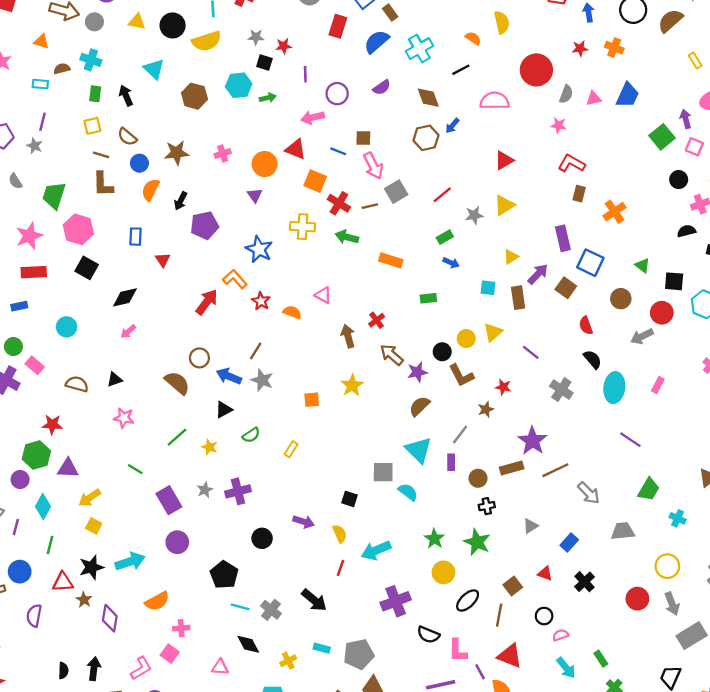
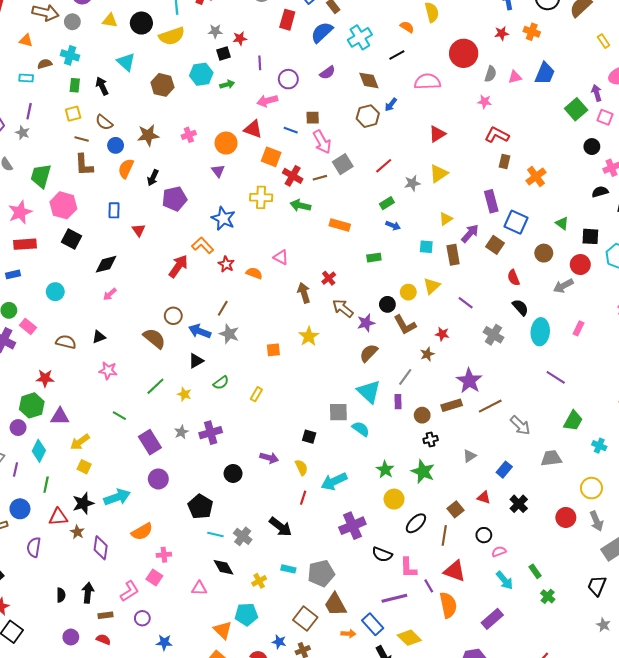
black square: (264, 62) -> (223, 53), turned -32

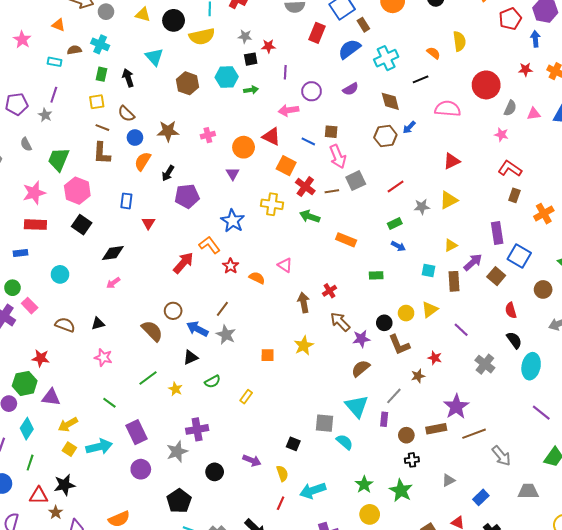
gray star: (181, 432) -> (177, 452), moved, size x1.5
cyan arrow: (117, 497) -> (99, 447), moved

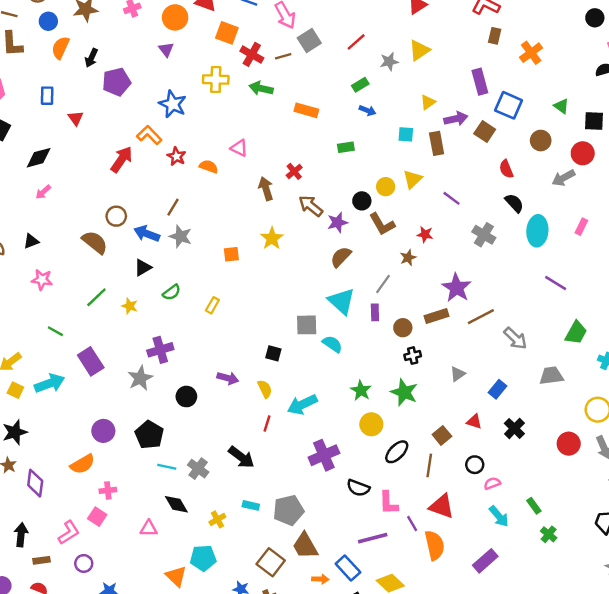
purple arrow: (473, 262) -> (456, 119), turned 36
purple circle: (141, 469) -> (103, 431), moved

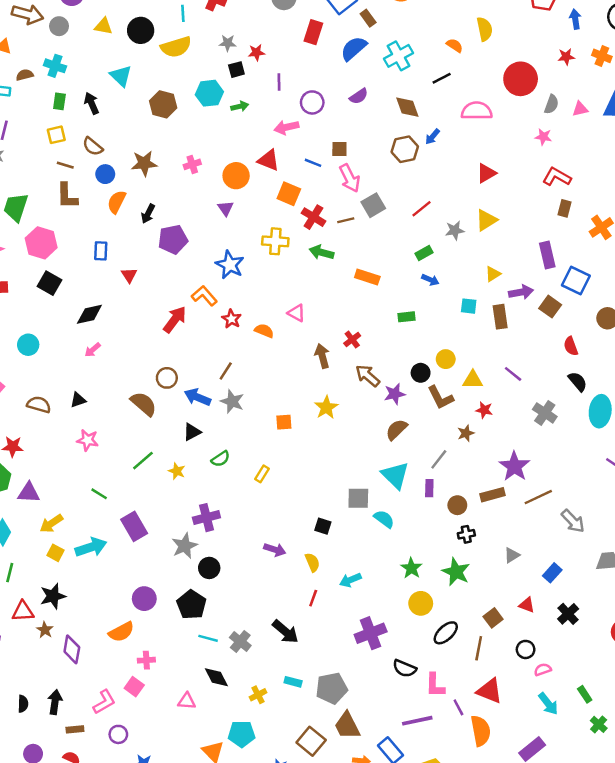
yellow triangle: (412, 179) -> (473, 380), moved, turned 42
black circle: (186, 397) -> (209, 568), moved
cyan arrow: (302, 405) -> (350, 580), size x0.7

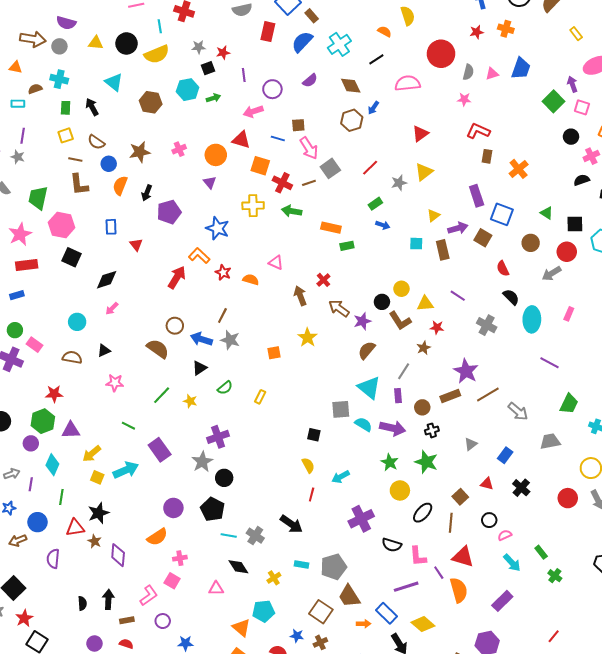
green rectangle: (406, 317) -> (347, 246), moved
cyan circle: (28, 345) -> (77, 322), moved
purple arrow: (275, 550) -> (393, 428), moved, size x1.4

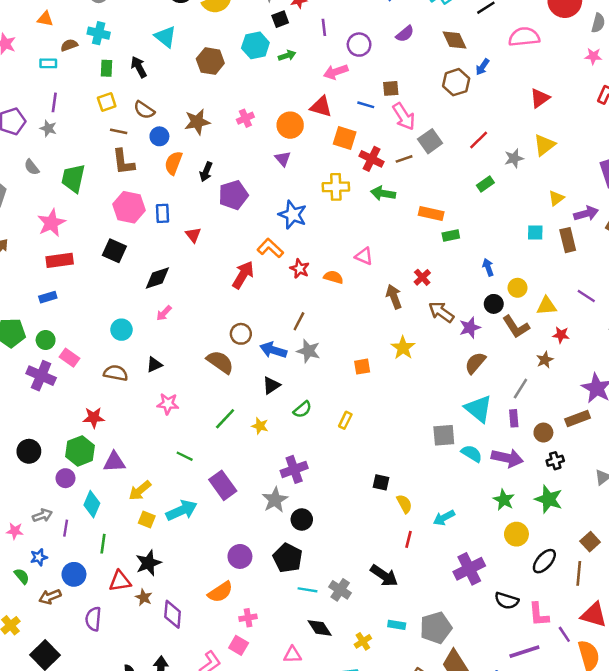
pink hexagon: (62, 225) -> (129, 207), moved
blue arrow: (383, 225) -> (488, 267), moved, turned -128
black square: (314, 435) -> (381, 482), moved

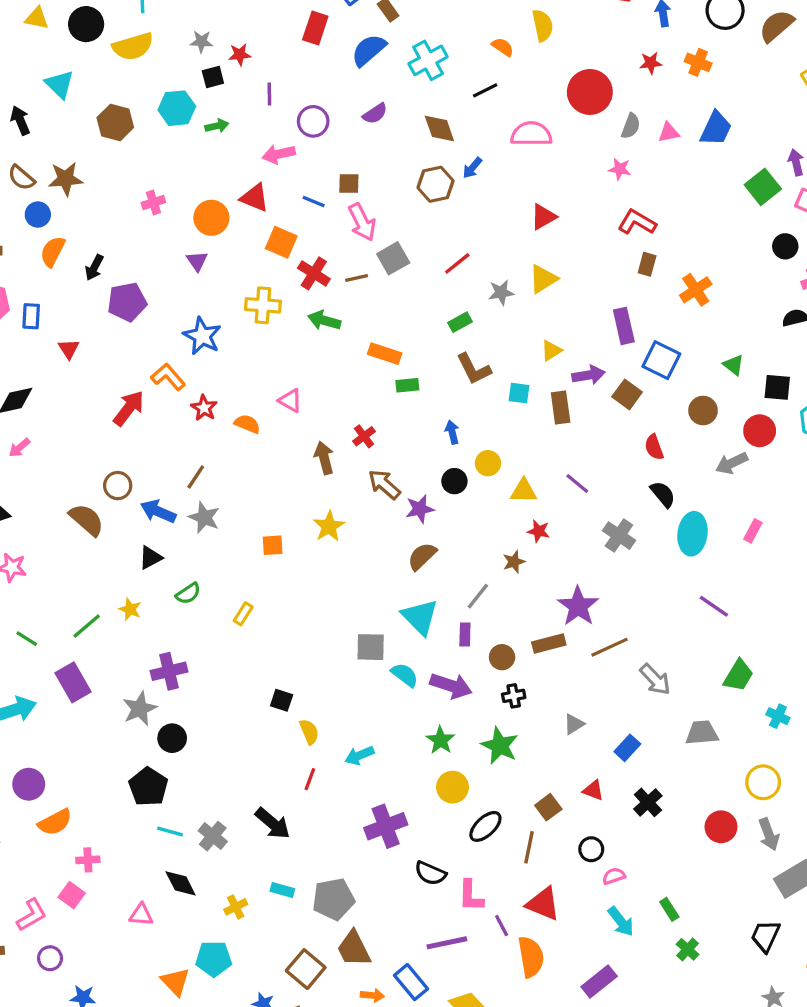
brown star: (197, 122) -> (66, 179), moved
brown L-shape: (516, 327) -> (474, 369), moved
green line: (225, 419) -> (87, 626), moved
purple circle: (240, 556) -> (29, 784), moved

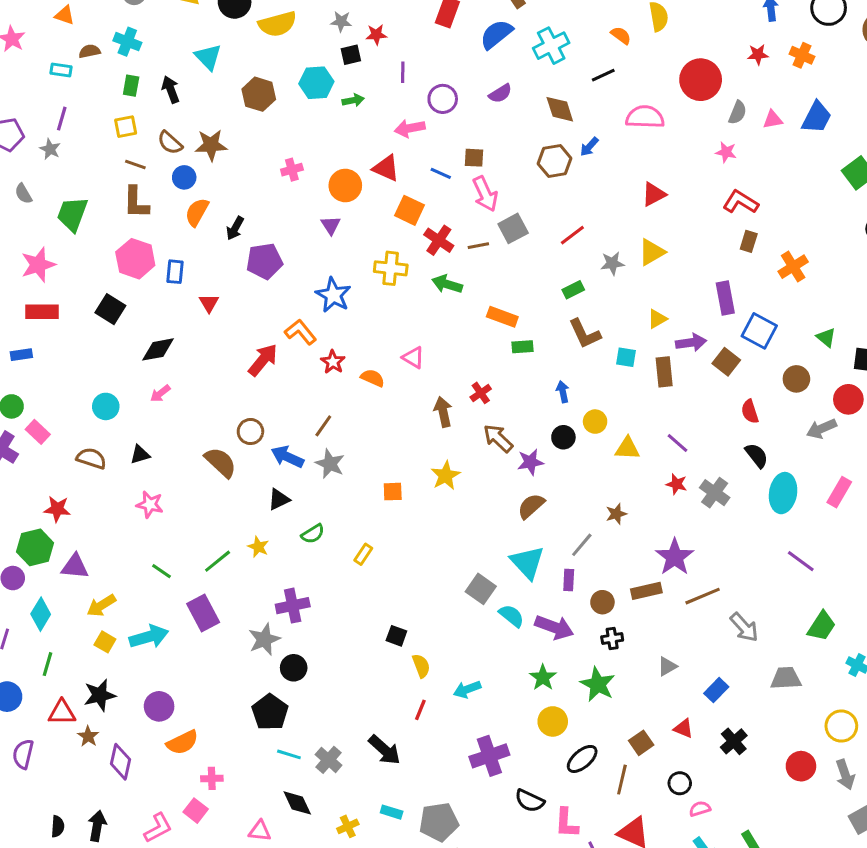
red star: (539, 531) -> (677, 484), moved
pink rectangle: (753, 531) -> (839, 492), size x1.4
gray square: (371, 647) -> (481, 589), turned 32

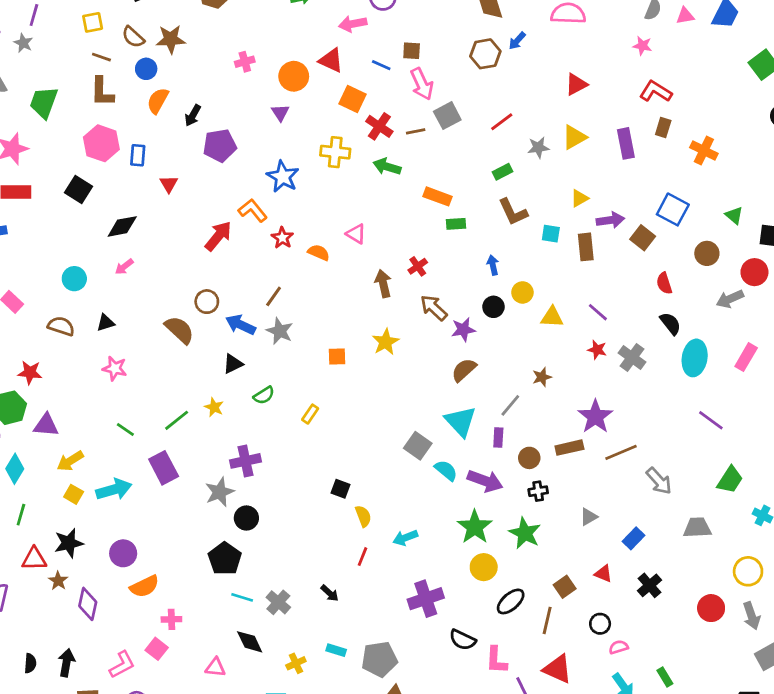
orange cross: (793, 267) -> (704, 150), turned -32
purple rectangle: (725, 298) -> (626, 143), moved
green star: (543, 678) -> (475, 527), size x1.4
black arrow: (385, 750) -> (330, 593), size x0.6

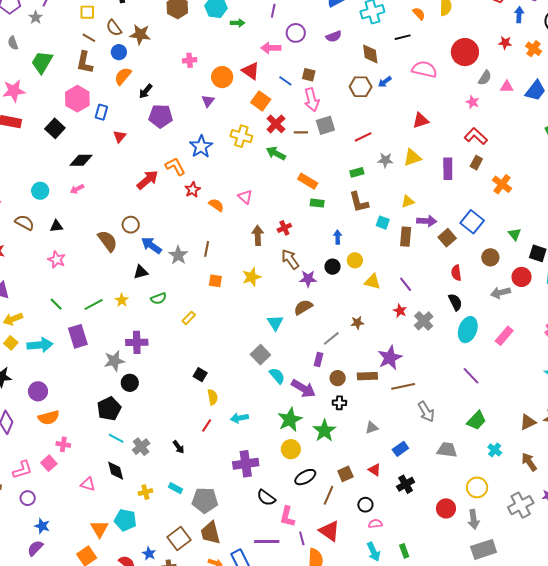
brown line: (274, 296) -> (207, 249), moved, turned -35
cyan triangle: (461, 421) -> (275, 323), moved, size x0.7

